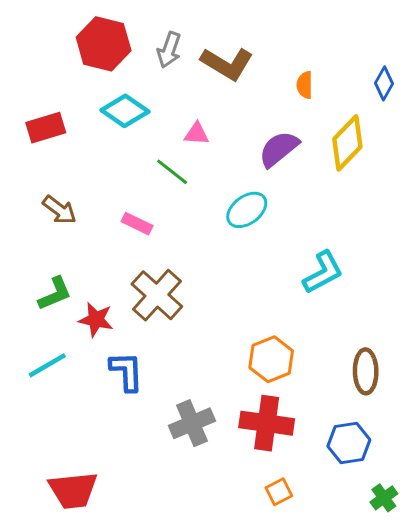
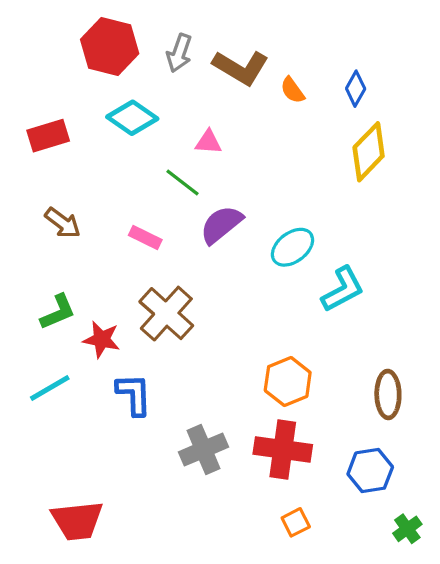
blue diamond: (384, 83) -> (356, 89), moved
orange semicircle: (305, 85) -> (292, 90), moved, turned -36
purple semicircle: (279, 149) -> (221, 225), moved
cyan ellipse: (247, 210) -> (292, 247), moved

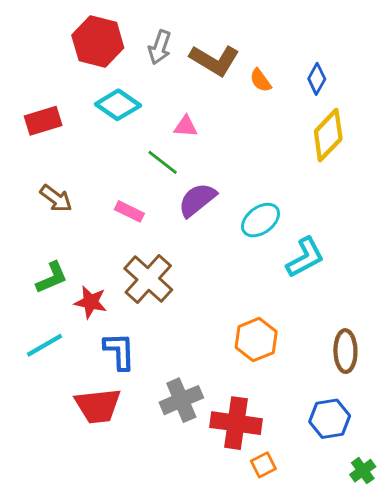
red cross: (283, 449) -> (236, 423), moved
red trapezoid: (77, 521) -> (98, 406), moved

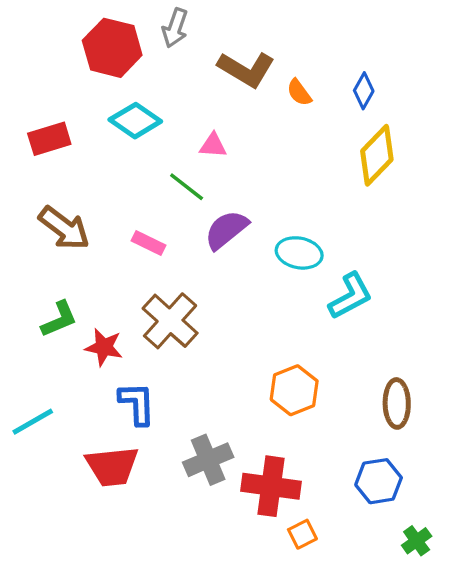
gray arrow: (160, 47) -> (175, 28), moved
brown arrow: (56, 198) -> (64, 228), size x1.4
cyan ellipse: (261, 220) -> (299, 253), turned 48
cyan line: (45, 345) -> (33, 422), moved

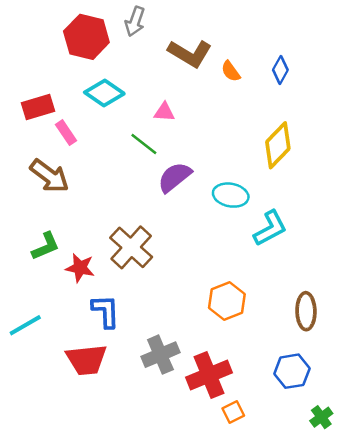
yellow diamond: (377, 155) -> (278, 145), moved
pink rectangle: (149, 243) -> (66, 133), moved, turned 30
red cross: (271, 486) -> (209, 375), turned -30

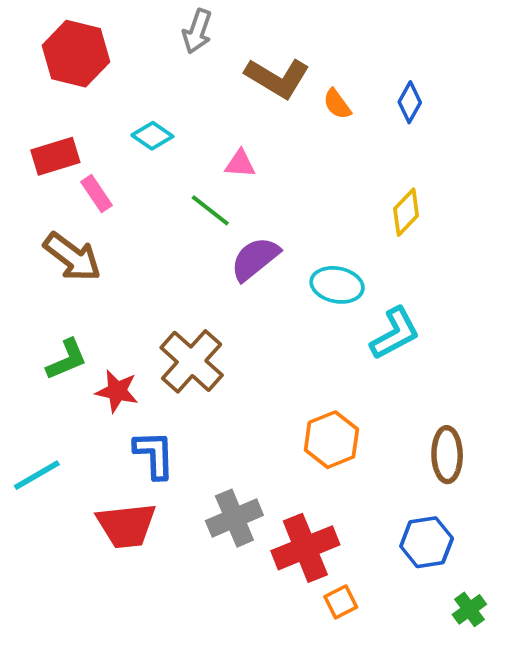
red hexagon: (86, 37) -> (76, 54), moved
cyan diamond: (104, 93) -> (152, 136), size x0.7
yellow diamond: (278, 145) -> (406, 212), size x0.7

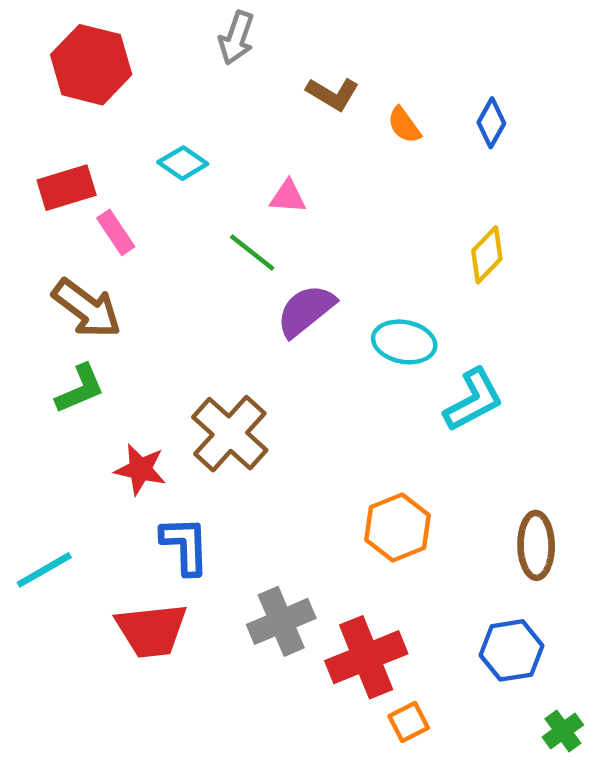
brown L-shape: (277, 78) -> (333, 94), size x0.7
green L-shape: (67, 359) -> (80, 389), moved

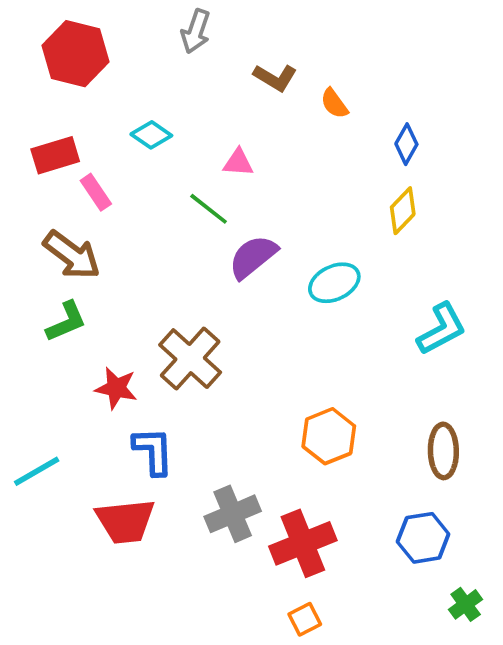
blue diamond: (491, 123) -> (406, 144), moved
cyan ellipse: (404, 342) -> (334, 283), turned -36
cyan L-shape: (473, 400) -> (442, 329), moved
orange square: (409, 722) -> (305, 619), moved

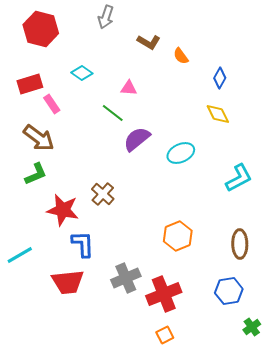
yellow diamond: (403, 211) -> (218, 114), turned -70
brown cross: (190, 359) -> (103, 194), size x0.7
red star: (116, 388) -> (63, 210), size x1.4

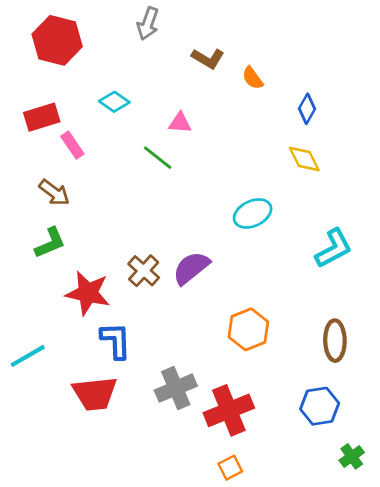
brown arrow: (39, 138) -> (54, 193), size x0.7
purple semicircle: (137, 139) -> (191, 268), moved

